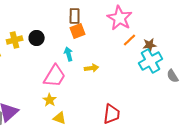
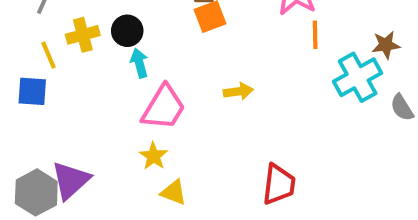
orange line: (130, 40) -> (315, 35), turned -48
brown star: (150, 45) -> (386, 45), moved
cyan arrow: (69, 54) -> (139, 63), moved

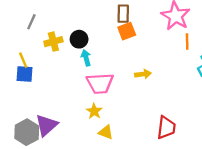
yellow line: (48, 55) -> (23, 60), moved
pink trapezoid: (164, 108) -> (100, 83), turned 56

